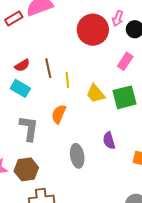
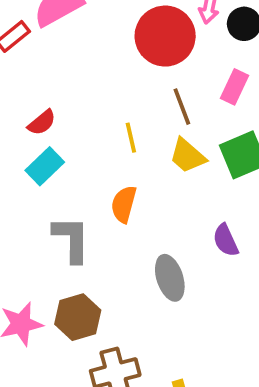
brown line: (48, 68) -> (182, 107), moved
cyan rectangle: (20, 88) -> (45, 166), turned -66

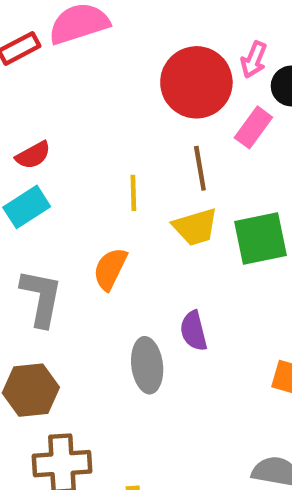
pink rectangle: (235, 87) -> (253, 127), moved
yellow trapezoid: (187, 156) -> (195, 227), turned -69
purple semicircle: (226, 240) -> (194, 331), moved

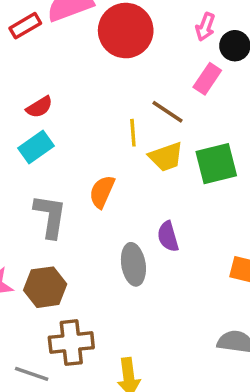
red circle: (196, 82) -> (126, 31), moved
brown line: (200, 168) -> (168, 112), turned -44
yellow line: (133, 193) -> (133, 133), moved

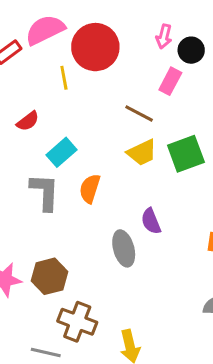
yellow line: (133, 133) -> (64, 78), moved
cyan rectangle: (36, 147) -> (62, 152), moved
gray L-shape: (50, 216) -> (45, 192), moved
brown cross: (71, 343) -> (77, 322), turned 33

